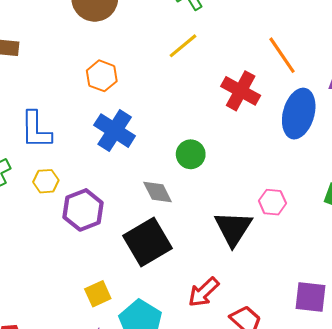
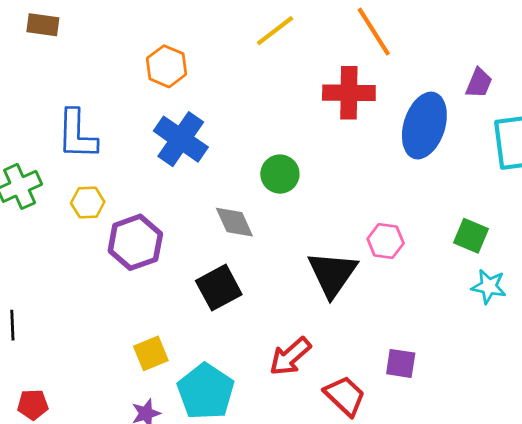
orange line: (282, 55) -> (374, 32), moved
red cross: (241, 91) -> (349, 93), turned -30
black square: (147, 242) -> (219, 288), size x0.7
purple square: (310, 297) -> (401, 363), moved, size x0.7

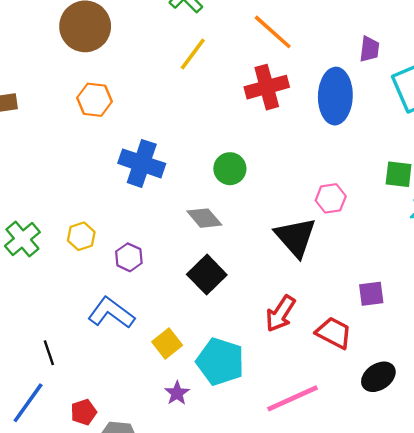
orange hexagon: (166, 66) -> (95, 100), moved
blue L-shape: (77, 134) -> (111, 313), moved, turned 141
purple hexagon: (135, 242) -> (129, 257), size x0.6

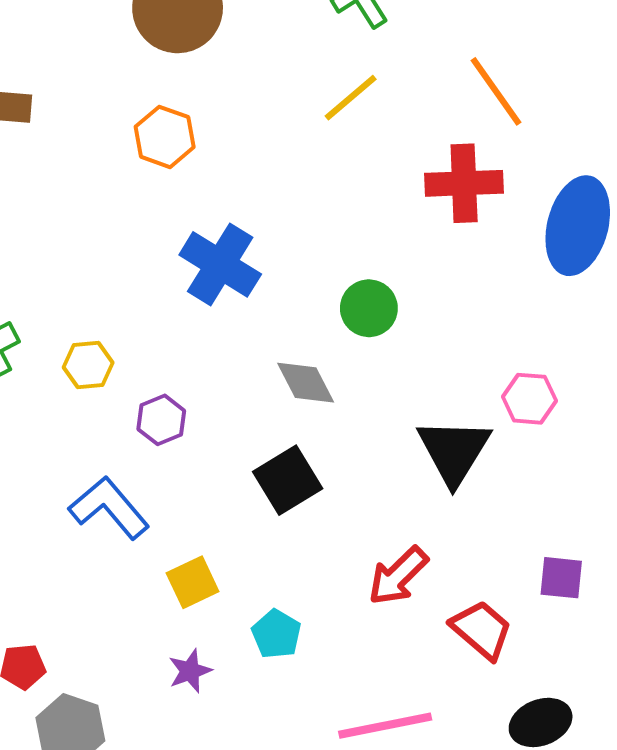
cyan pentagon: (220, 362) -> (276, 634), size x0.6

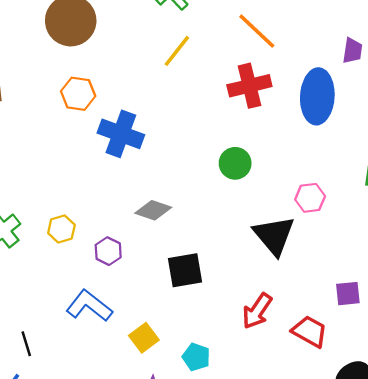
blue cross: (220, 264) -> (121, 134), moved
green circle: (369, 308) -> (235, 163), moved
gray diamond: (306, 383) -> (153, 210), moved, turned -32
black square: (288, 480) -> (185, 270), turned 33

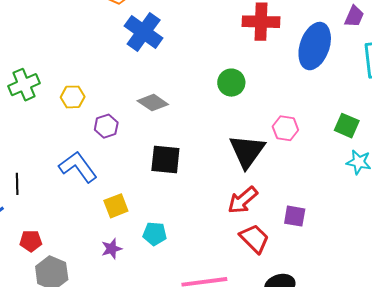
red arrow: (257, 311) -> (243, 200), moved
cyan pentagon: (196, 357) -> (155, 234), turned -30

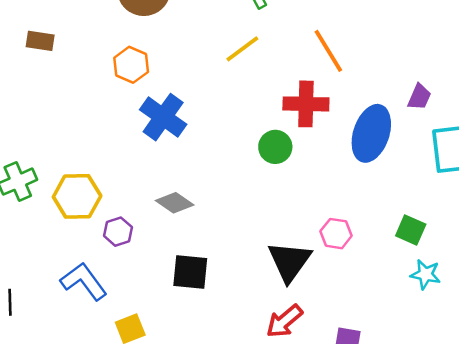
green circle: (231, 83) -> (275, 147), moved
yellow hexagon: (73, 97) -> (77, 196), size x1.6

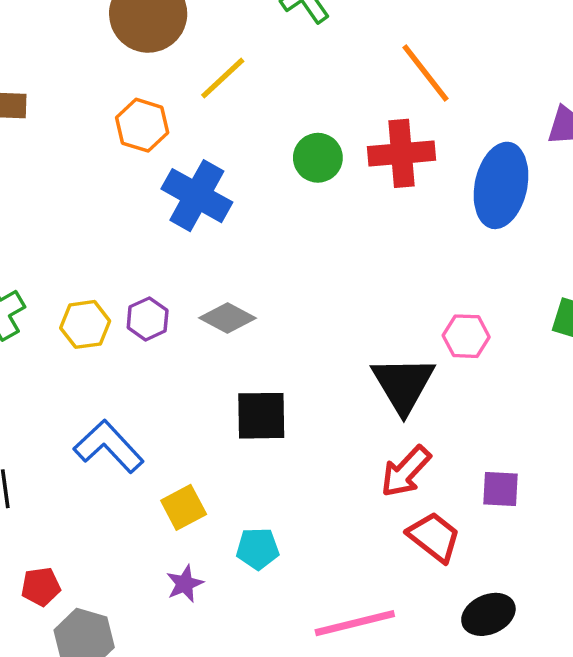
yellow line: (242, 49) -> (223, 78), moved
green circle: (275, 147) -> (318, 158), moved
yellow hexagon: (77, 196) -> (85, 324), size x0.7
purple hexagon: (118, 232) -> (148, 319), moved

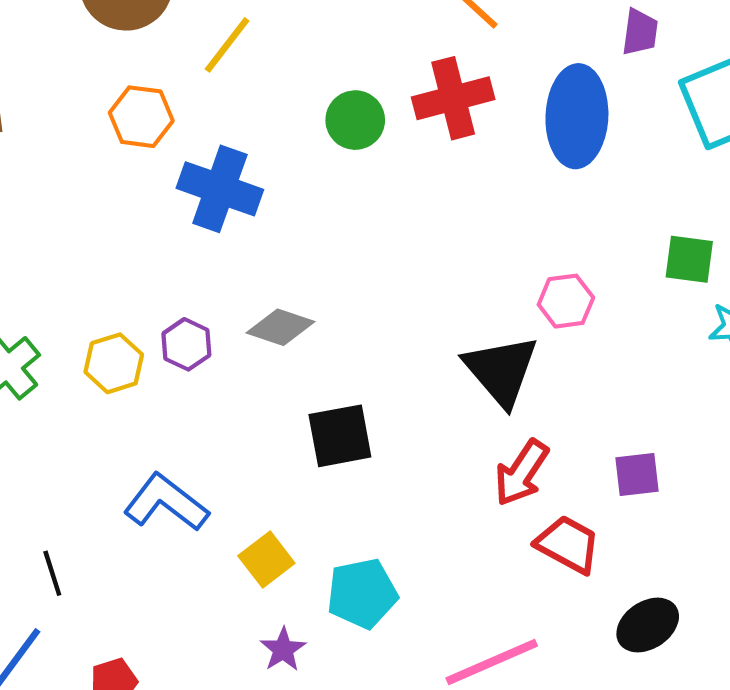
cyan pentagon: (258, 549) -> (362, 593), size x1.4

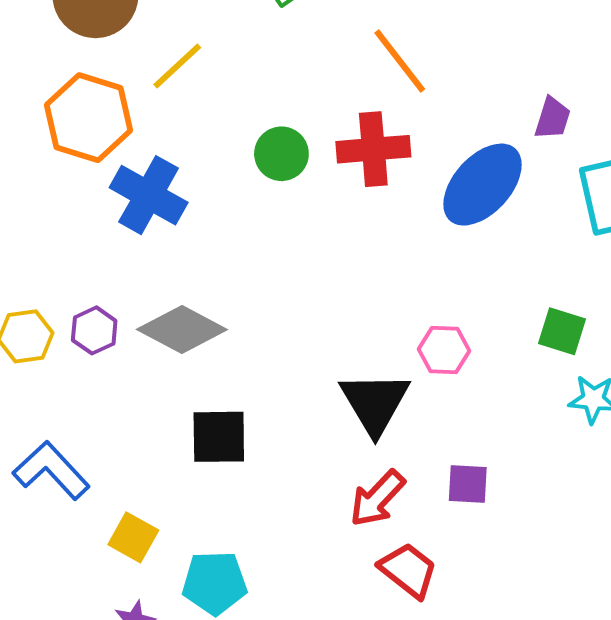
blue ellipse: (577, 116) -> (482, 185), turned 30
orange hexagon: (141, 117) -> (89, 118), size x1.5
gray diamond: (281, 327) -> (182, 330), size x1.4
purple square: (637, 475) -> (468, 484), moved
yellow square: (266, 560) -> (133, 537), turned -33

